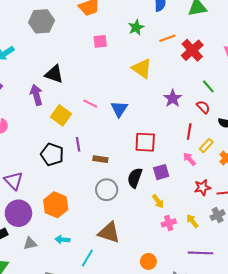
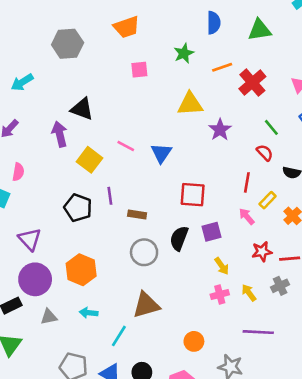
yellow triangle: (142, 69) -> (190, 104), turned -40
purple star: (173, 98) -> (220, 130), moved
yellow arrow: (158, 201) -> (222, 266), moved
brown triangle: (109, 232) -> (146, 305), turned -35

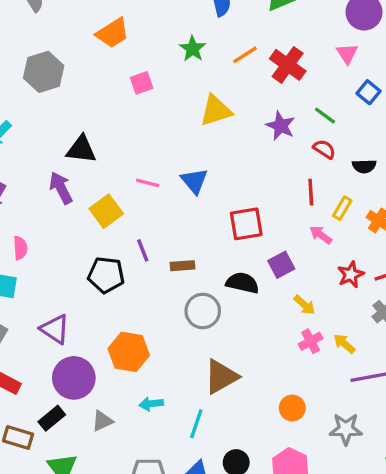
purple star: (220, 130) -> (281, 126), moved
yellow square: (90, 160) -> (106, 211), turned 30
black semicircle: (179, 238) -> (242, 283), turned 95
yellow arrow: (249, 293) -> (344, 344), moved

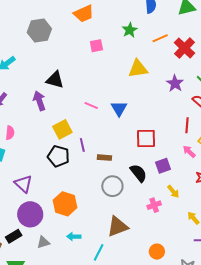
yellow square: (106, 211) -> (62, 129), moved
black semicircle: (242, 283) -> (138, 173), turned 30
pink cross: (311, 341) -> (154, 205), moved

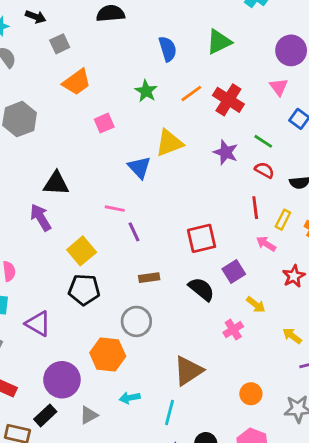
blue triangle: (119, 108) -> (139, 167), moved
purple line: (82, 145) -> (134, 232), moved
purple triangle: (23, 184) -> (38, 324), moved
gray circle: (112, 186) -> (136, 321), moved

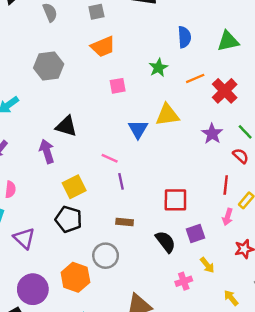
pink arrow: (266, 244) -> (228, 217), turned -119

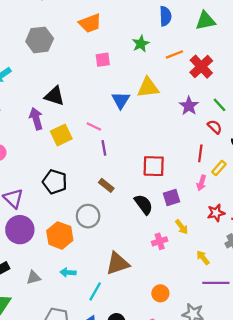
yellow square: (74, 187) -> (61, 135), moved
brown rectangle: (125, 222) -> (106, 185), turned 32
purple circle: (33, 289) -> (20, 230), moved

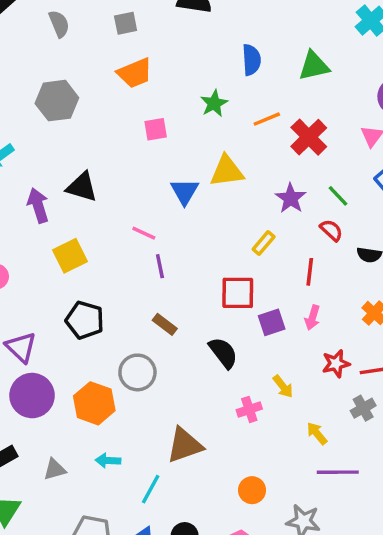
purple arrow: (36, 119) -> (38, 205), moved
yellow square: (61, 135) -> (70, 256), moved
yellow rectangle: (219, 168) -> (264, 243), moved
purple square: (171, 198) -> (272, 322), moved

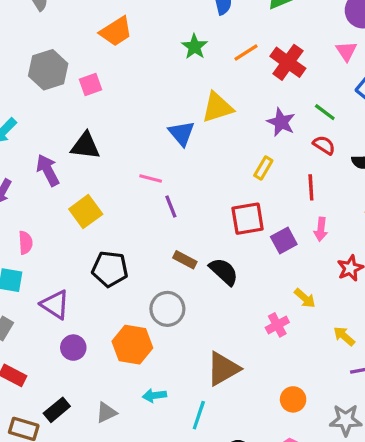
pink square: (156, 129) -> (90, 84), moved
black semicircle: (223, 353) -> (224, 272), moved
purple circle: (32, 396) -> (73, 348), size x0.6

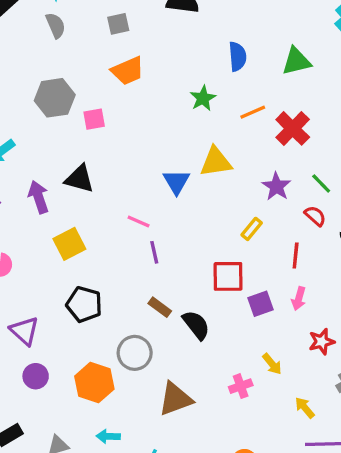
brown triangle: (223, 369) -> (175, 399), moved

